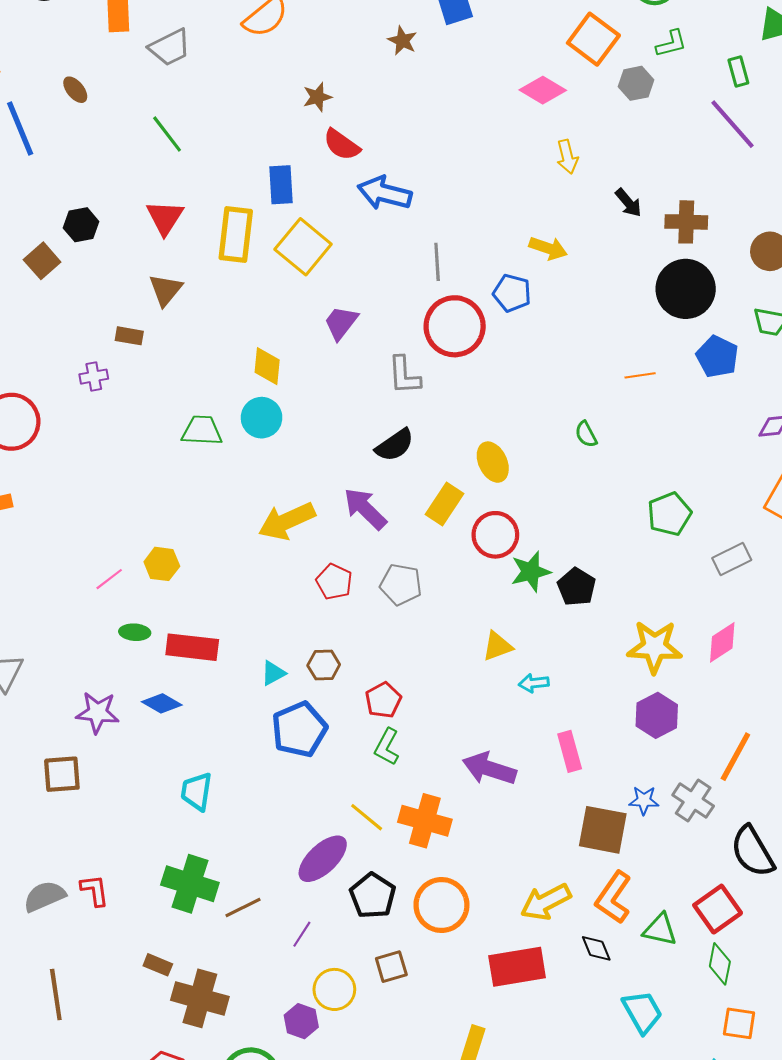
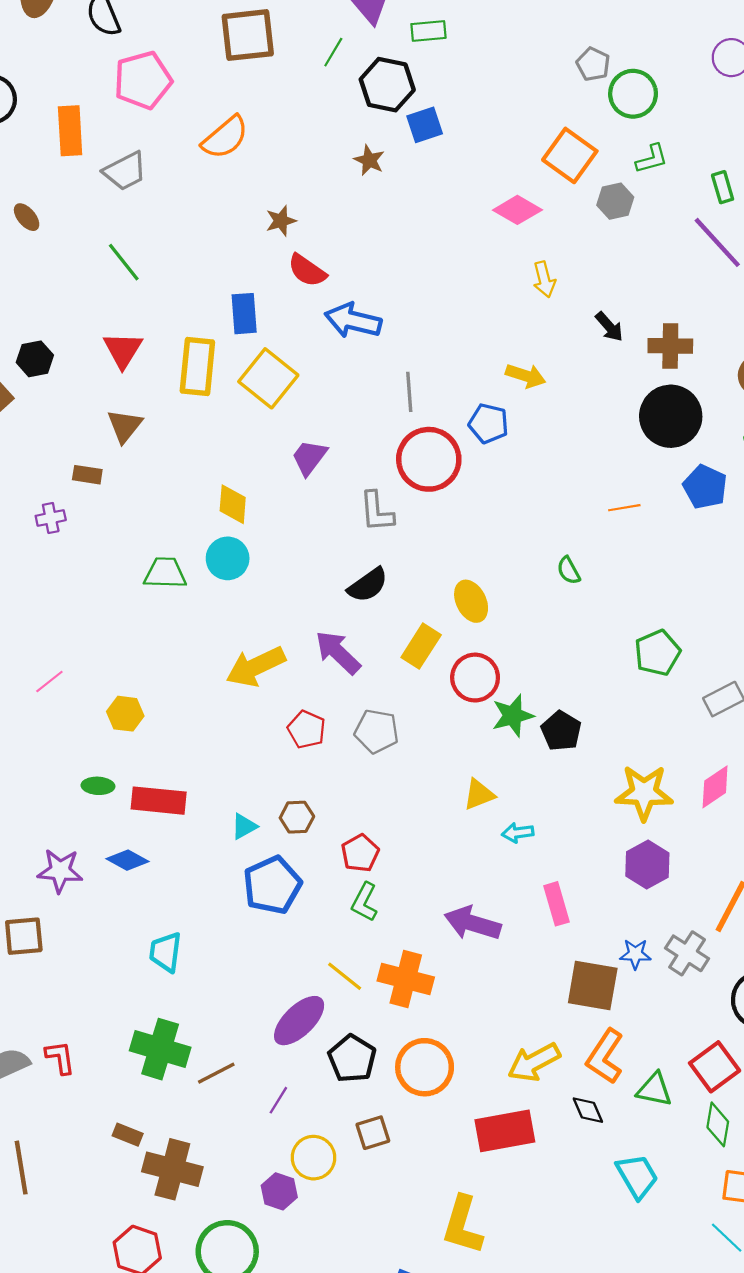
pink line: (109, 579) -> (49, 682), moved

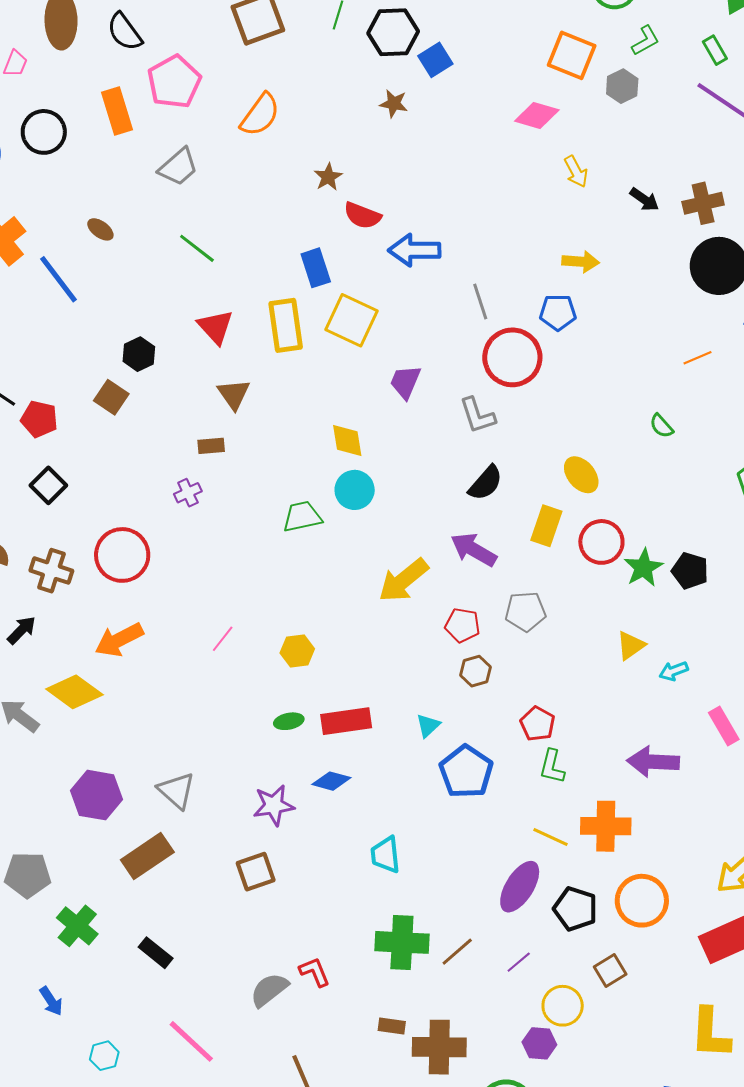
orange rectangle: (70, 131) -> (117, 111), moved
brown hexagon: (297, 817) -> (475, 671), moved
purple line: (278, 1100) -> (519, 962), turned 32

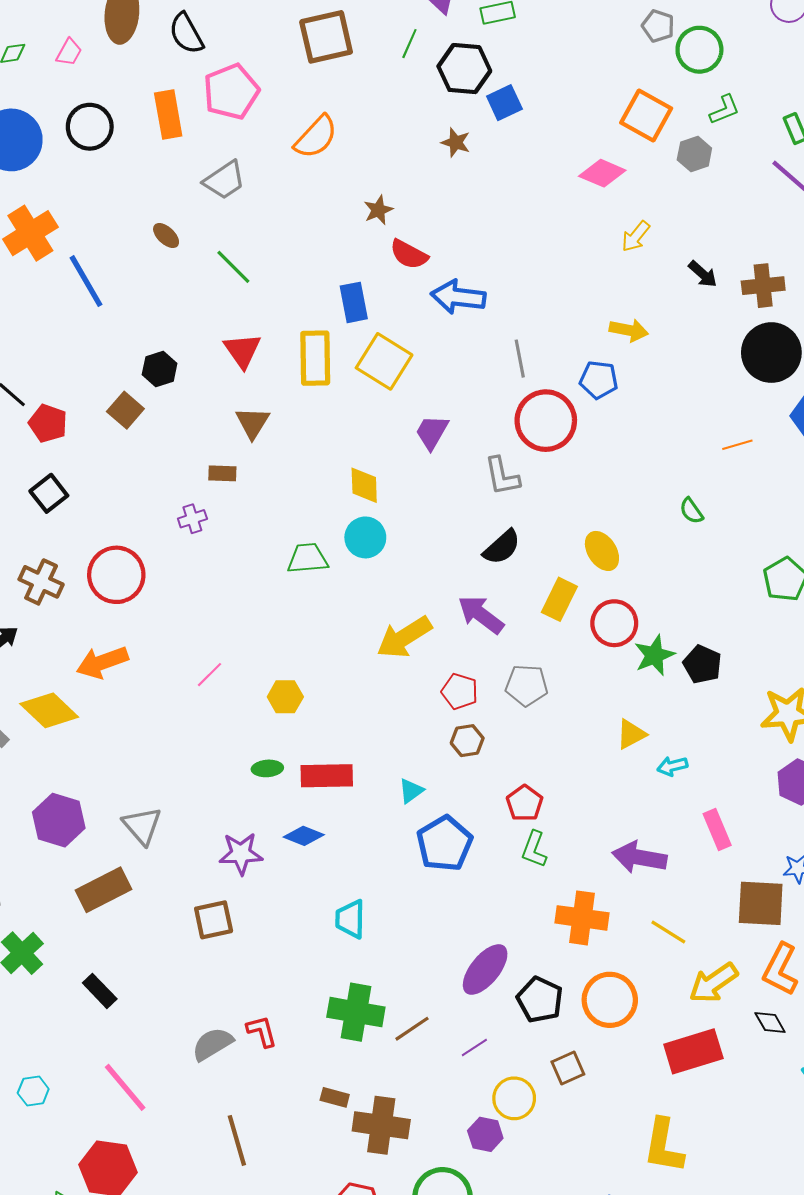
yellow arrow: (576, 172) -> (636, 236), turned 60
brown ellipse: (100, 229) -> (166, 236), moved
yellow line: (551, 837) -> (668, 932), moved

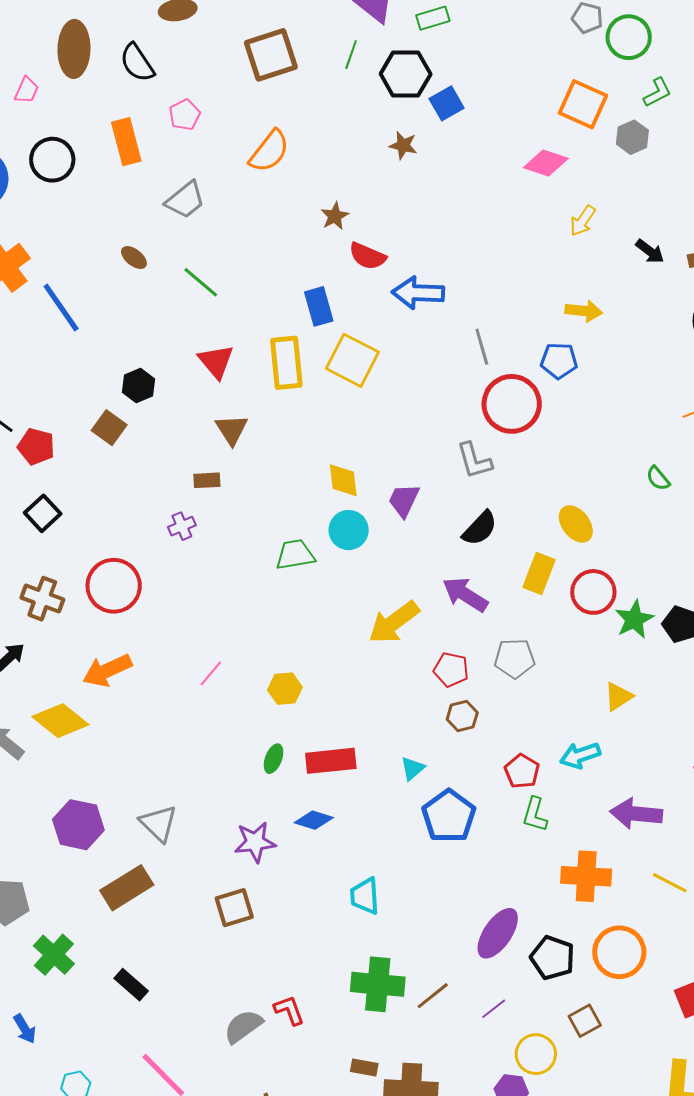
pink pentagon: (231, 92) -> (185, 115), size x0.6
purple trapezoid: (432, 432) -> (404, 500), moved
cyan arrow: (672, 766) -> (580, 755), moved, size x1.4
green ellipse: (267, 768) -> (274, 759), turned -60

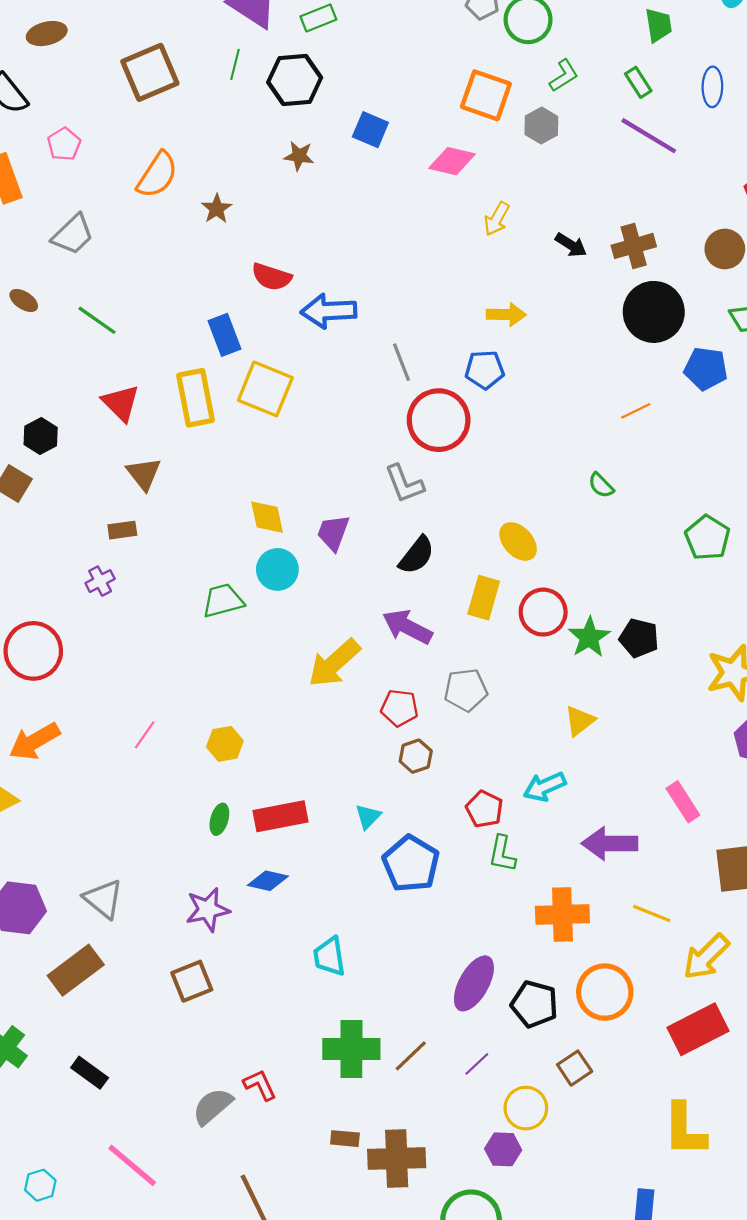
blue square: (447, 103) -> (370, 130), moved, turned -32
brown star: (335, 216) -> (217, 209), moved

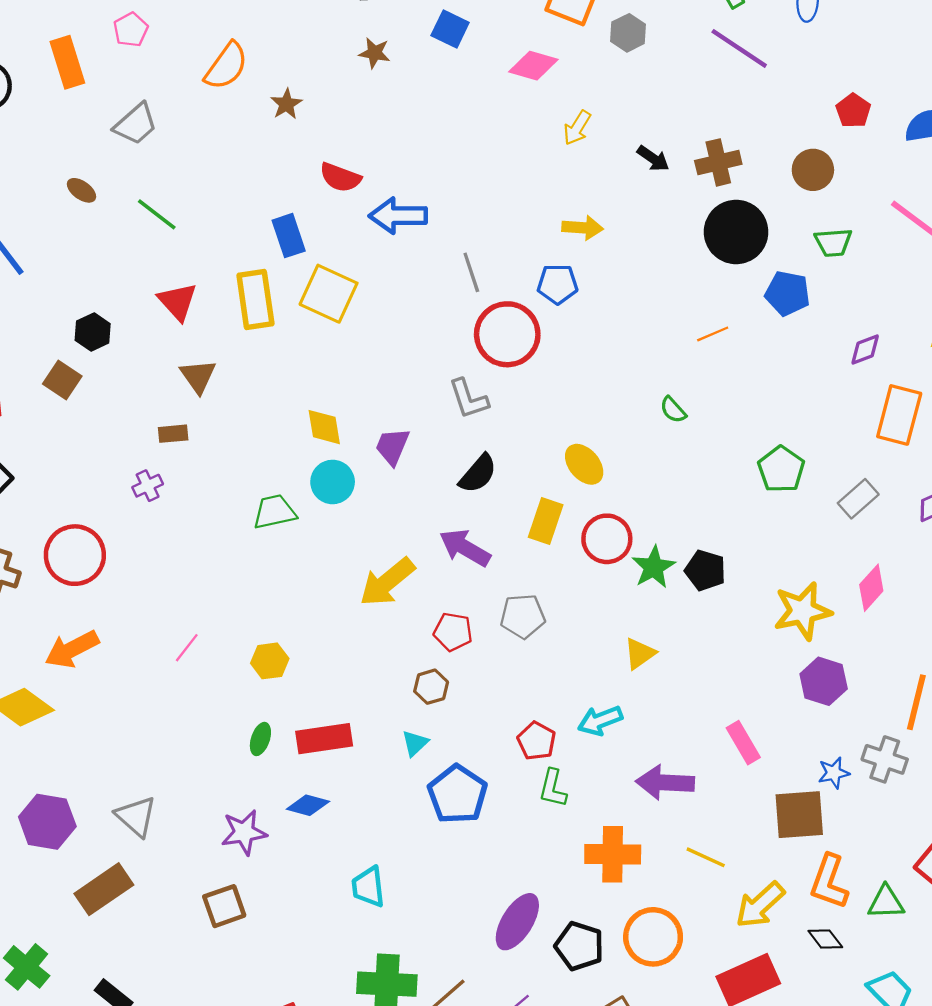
brown hexagon: (416, 756) -> (431, 687), moved

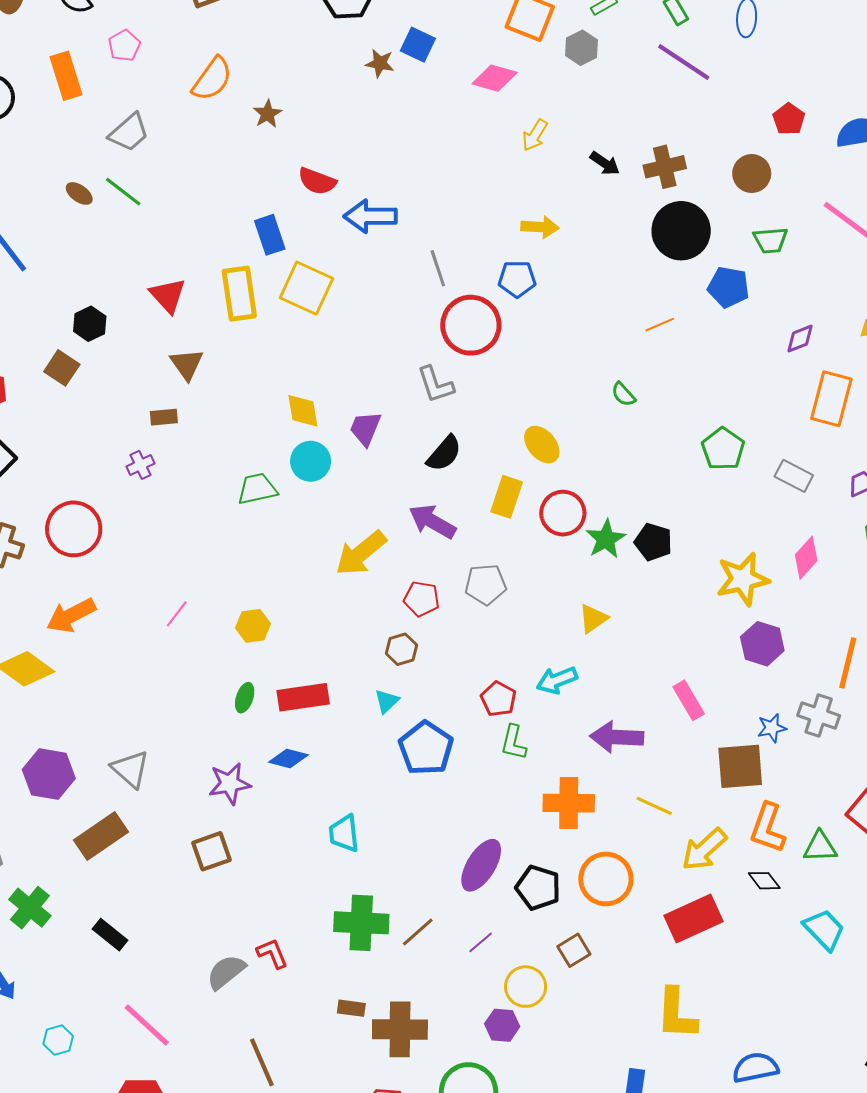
brown star: (375, 53) -> (380, 63), moved
green line: (157, 214) -> (123, 192), moved
gray rectangle: (858, 499) -> (794, 476), turned 69

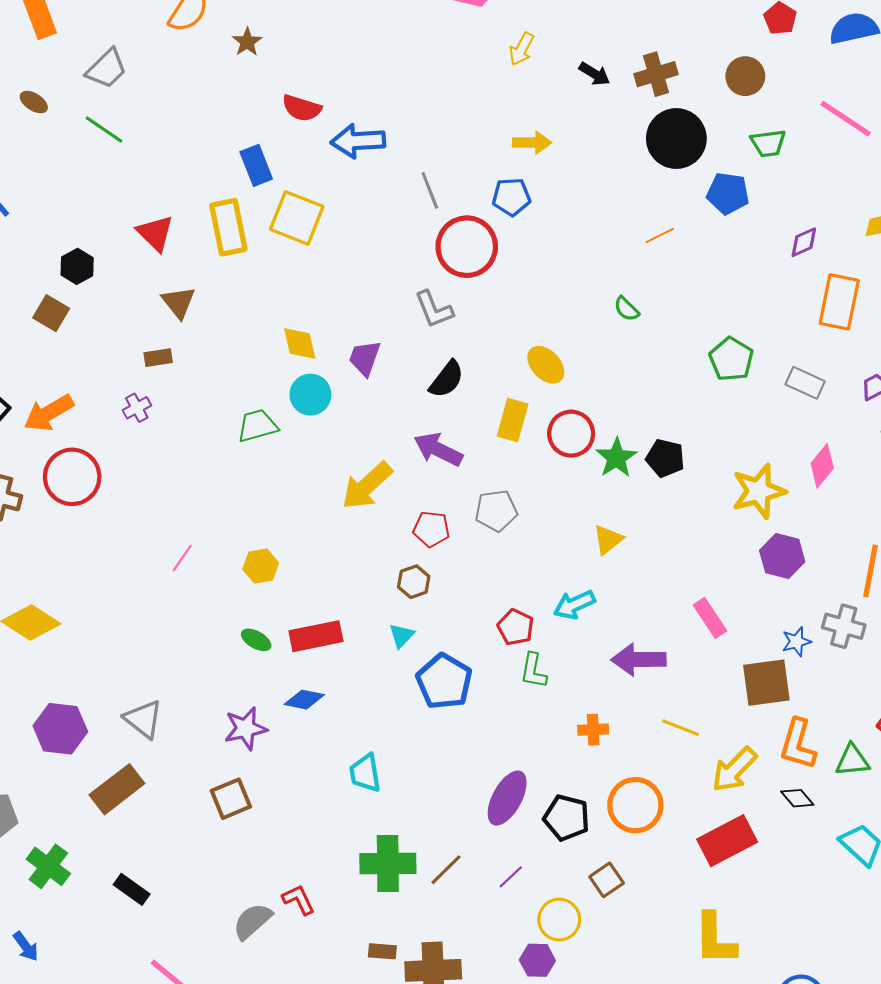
brown ellipse: (79, 193) -> (34, 102), moved
orange arrow: (71, 615) -> (49, 413), moved
green ellipse: (245, 698) -> (256, 640), turned -76
orange cross: (569, 803) -> (593, 730), size x0.6

